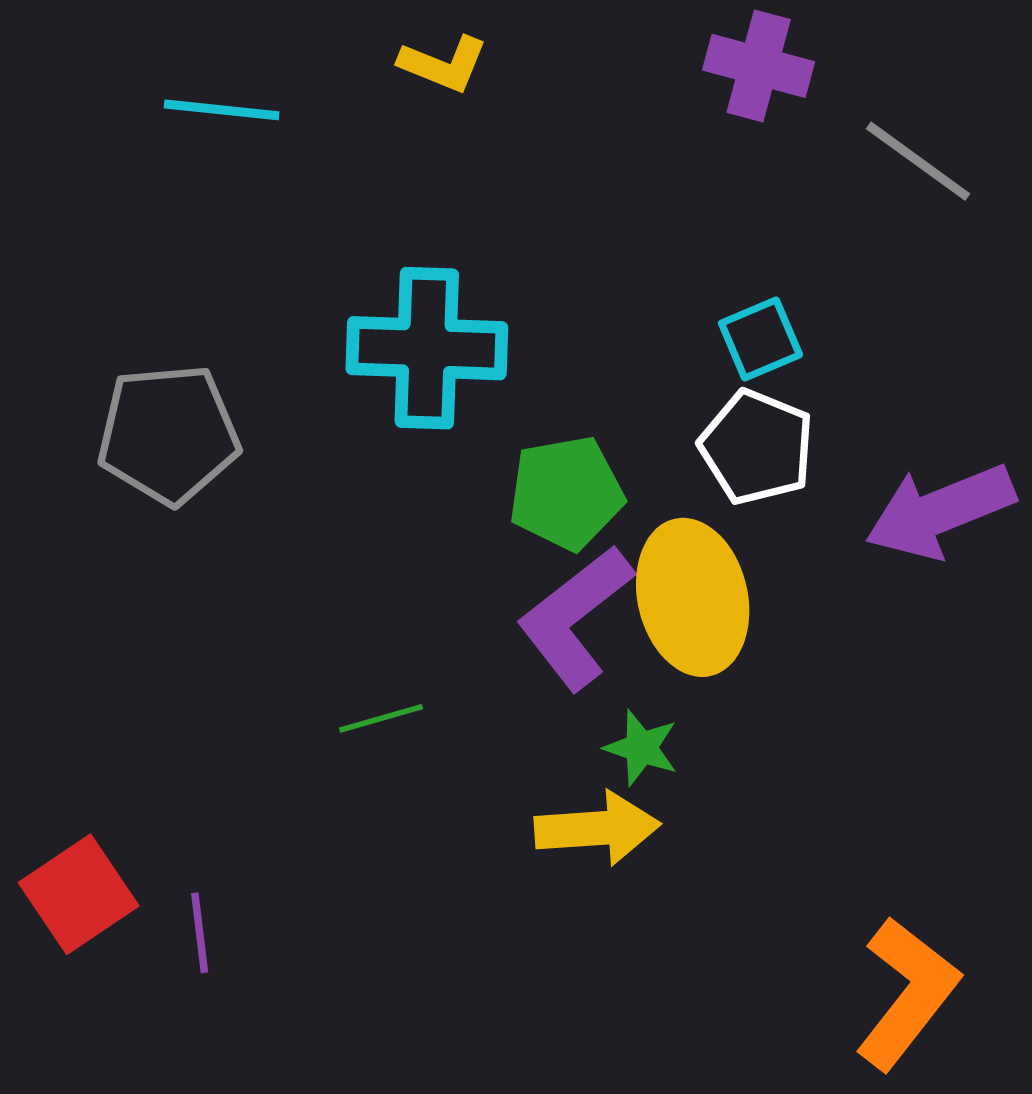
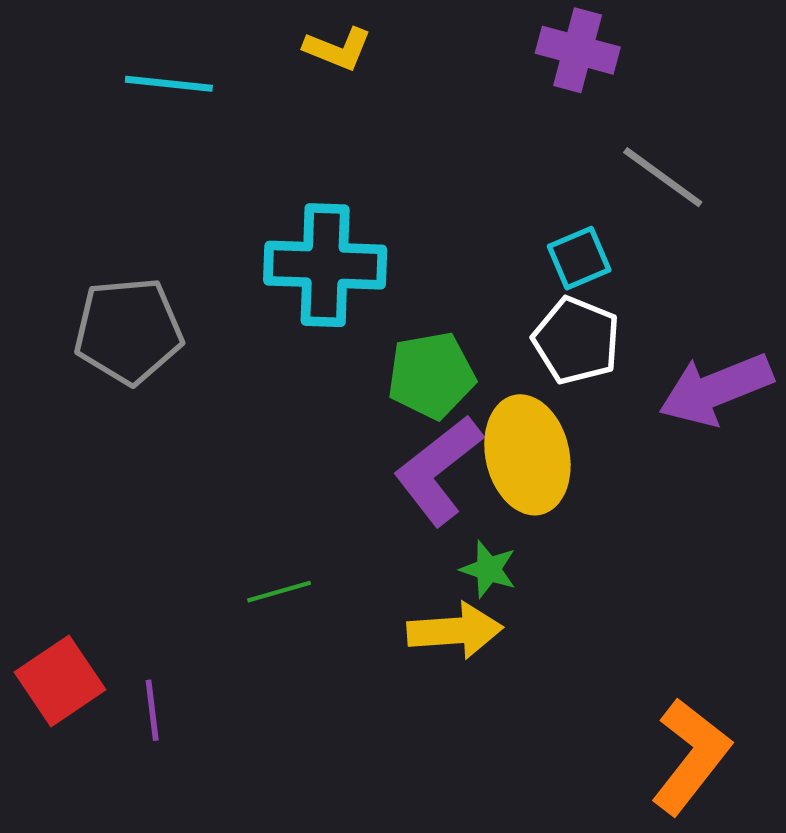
gray line: (918, 161) -> (663, 177), moved
green line: (381, 718) -> (279, 592), moved

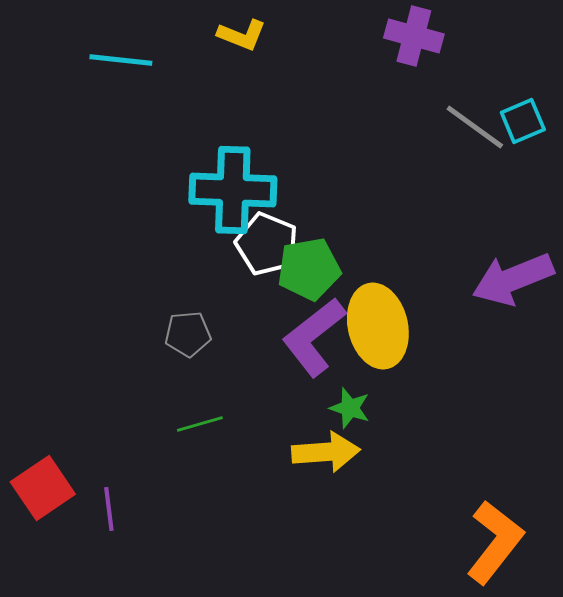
cyan square: (579, 258) -> (523, 121), moved
gray pentagon: (128, 331) -> (188, 334), moved, size x0.6
white pentagon: (576, 340) -> (267, 244), moved

